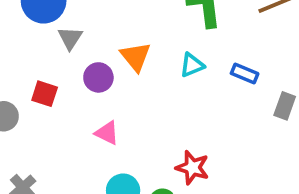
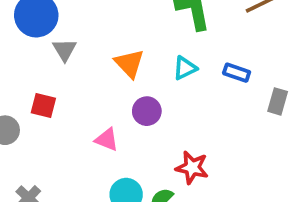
purple circle: (98, 77) -> (147, 111), moved

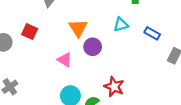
orange triangle: (129, 63) -> (78, 28), moved

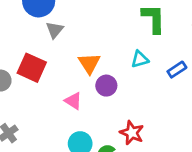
red square: (30, 32) -> (32, 68), size x1.5
blue rectangle: (152, 33) -> (177, 70), turned -63

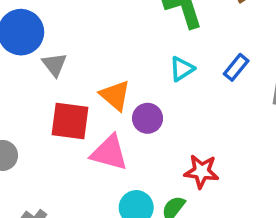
red square: (32, 68) -> (70, 121), moved
pink triangle: (73, 101) -> (109, 153), size x1.5

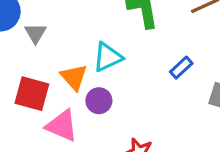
gray triangle: (55, 65) -> (36, 33), moved
cyan triangle: (182, 69) -> (108, 57), moved, size x1.4

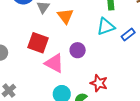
cyan triangle: (108, 57) -> (106, 27), moved
orange triangle: (74, 77) -> (65, 16), moved

